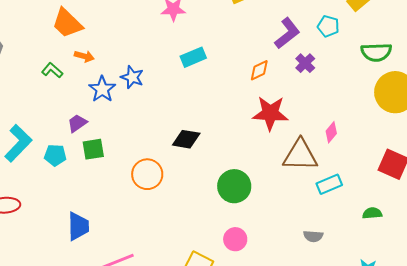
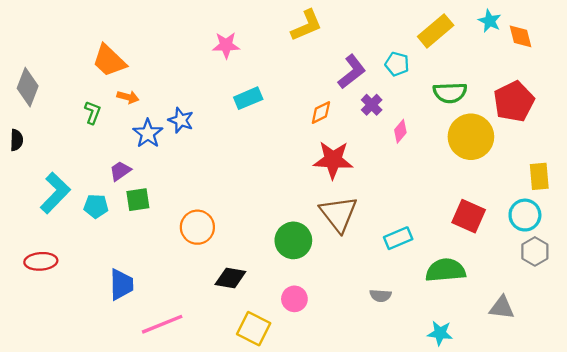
green L-shape: (52, 70) -> (93, 112), turned 70
pink diamond: (331, 132) -> (400, 131), moved
black diamond: (186, 139) -> (230, 278), moved
brown triangle: (300, 155) -> (339, 214), moved, turned 51
green semicircle: (372, 213) -> (446, 270), size x1.8

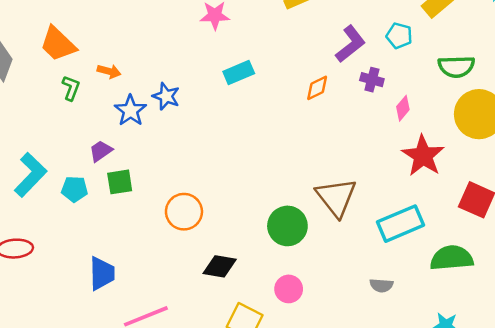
orange trapezoid: (109, 61) -> (58, 44), moved
purple cross: (372, 105) -> (372, 80), turned -30
red star: (333, 160) -> (423, 156), moved, turned 30
cyan rectangle: (398, 238) -> (400, 224), size x1.5

